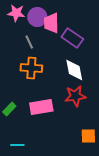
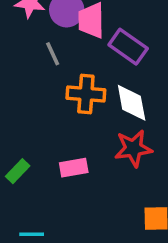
orange cross: (31, 68) -> (86, 94), moved
pink rectangle: (41, 107) -> (74, 168), size x0.7

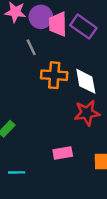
purple rectangle: (128, 47) -> (83, 27), moved
pink rectangle: (74, 168) -> (63, 153), moved

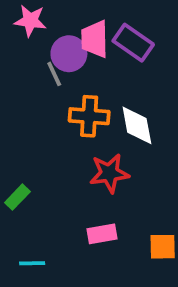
purple circle: (41, 17) -> (69, 54), moved
red star: (87, 113) -> (109, 173), moved

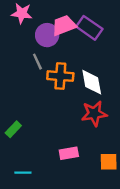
pink trapezoid: (95, 39) -> (64, 25), turned 70
gray line: (54, 74) -> (37, 62), moved
red star: (109, 173) -> (94, 113), moved

